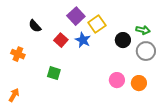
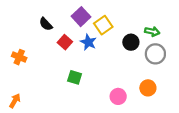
black semicircle: (35, 26) -> (46, 24), moved
green square: (54, 73) -> (75, 77), moved
pink circle: (117, 80) -> (118, 96), moved

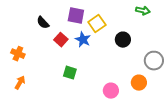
purple square: (81, 17) -> (76, 16), turned -36
green arrow: (152, 32) -> (143, 11), moved
gray circle: (155, 54) -> (154, 61), moved
orange arrow: (15, 101) -> (20, 83), moved

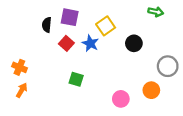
purple square: (76, 16) -> (70, 17), moved
black semicircle: (43, 23) -> (47, 25), turned 48
orange cross: (18, 54) -> (19, 67), moved

